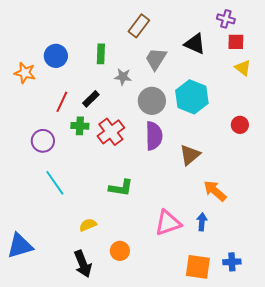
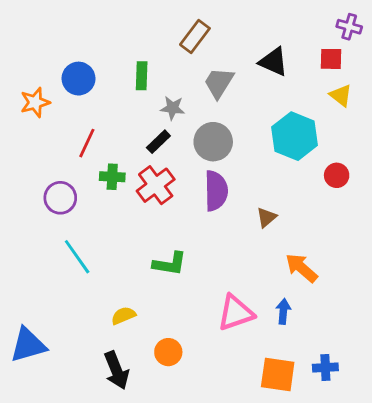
purple cross: (226, 19) -> (349, 27), moved
orange star: (25, 73) -> (35, 102), turned -30
cyan hexagon: (192, 97) -> (295, 136), moved
black rectangle: (91, 99) -> (158, 142), moved
brown triangle: (190, 155) -> (266, 217), size x0.7

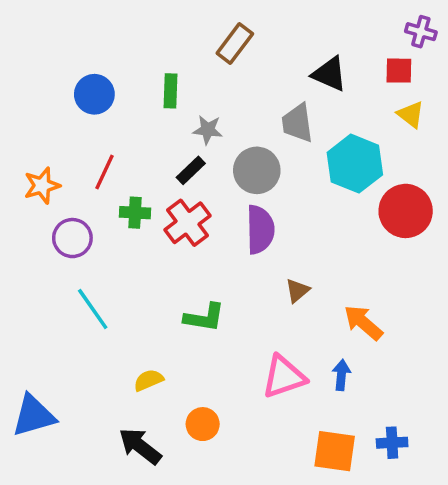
gray trapezoid: (219, 83) -> (297, 123), moved, turned -40
orange star: (35, 102) -> (42, 186), moved
red circle: (337, 175) -> (406, 211), size x1.8
brown triangle: (266, 217) -> (297, 290), moved
black arrow: (116, 370) -> (140, 446), turned 150

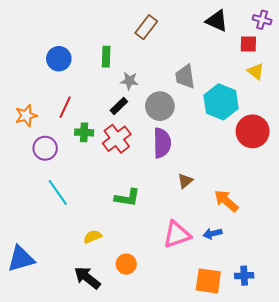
black triangle: (329, 74) -> (217, 21), moved
blue arrow: (341, 375) -> (213, 234), turned -108

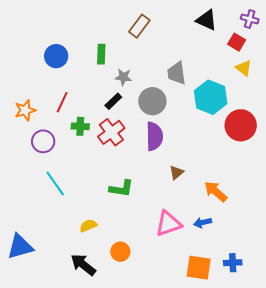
red square: (248, 44) -> (237, 42), turned 30

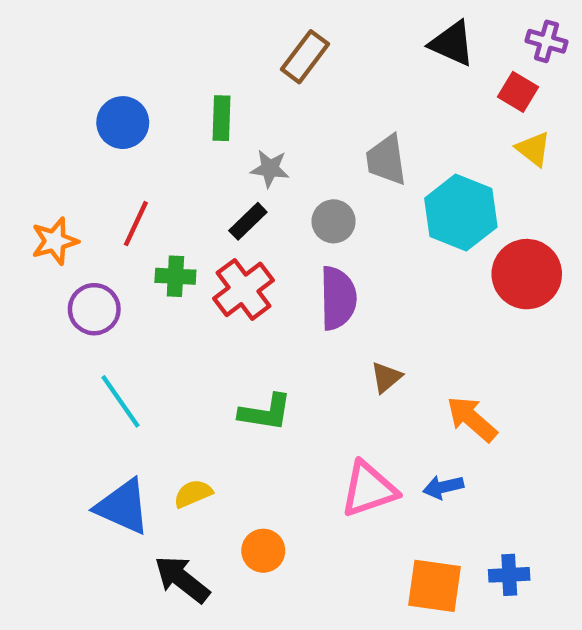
gray circle: (152, 101) -> (334, 221), size x0.7
blue triangle: (20, 247) -> (123, 507), moved, turned 40

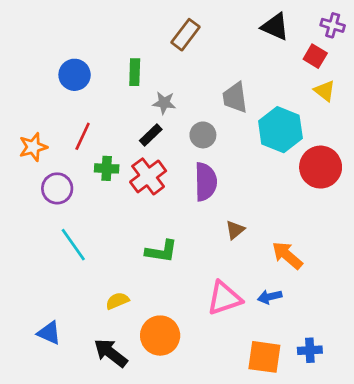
blue triangle: (123, 507) -> (49, 333), moved, size x0.7
orange circle: (263, 551) -> (160, 336), size x1.5

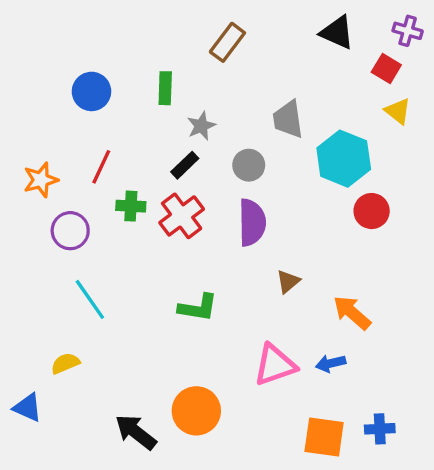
gray star: (164, 103) -> (201, 126), turned -30
red circle: (321, 167) -> (372, 211), moved, size x0.7
yellow semicircle: (117, 301) -> (65, 363), moved
blue triangle: (49, 333) -> (28, 408), moved

